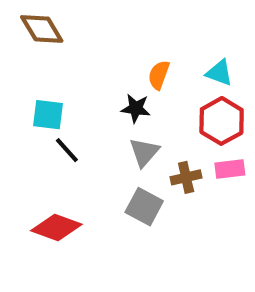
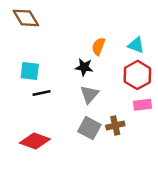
black line: (67, 150) -> (41, 93), turned -60
brown cross: (186, 177) -> (115, 125), moved

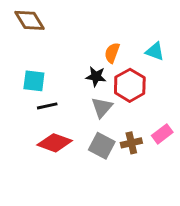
red hexagon: (137, 75) -> (130, 85), moved
pink rectangle: (143, 105) -> (162, 134), moved, turned -30
red diamond: (35, 141) -> (55, 143), moved

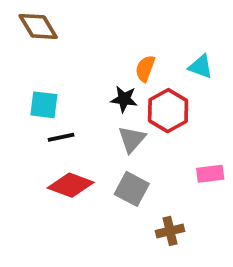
pink rectangle: (162, 134) -> (210, 174), turned 30
brown cross: (131, 143) -> (170, 231), moved

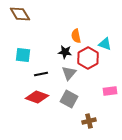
cyan triangle: (201, 67) -> (105, 44), moved
orange semicircle: (145, 69) -> (76, 36), turned -32
black line: (61, 137) -> (41, 74), moved

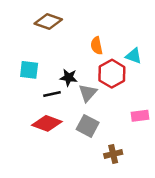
brown diamond: (20, 14) -> (48, 21), moved, turned -40
black star: (65, 52) -> (69, 78), moved

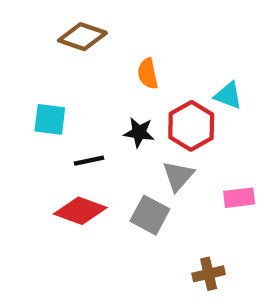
orange semicircle: (97, 46) -> (148, 74), moved
black star: (69, 78) -> (139, 132), moved
gray triangle: (88, 93) -> (178, 176), moved
brown cross: (113, 154) -> (209, 274), moved

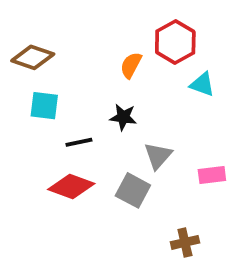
brown diamond: (82, 37) -> (33, 57), moved
orange semicircle: (148, 74) -> (131, 65), turned 40
red hexagon: (191, 126) -> (175, 42), moved

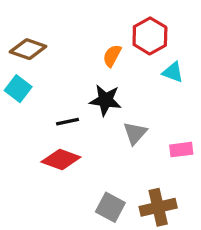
cyan square: (44, 106) -> (18, 89), moved, turned 30
black star: (123, 117) -> (105, 100), size x1.4
gray square: (133, 190) -> (110, 207), moved
brown cross: (185, 242) -> (158, 207), size x1.5

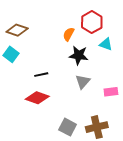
black star: (105, 100) -> (79, 55), moved

